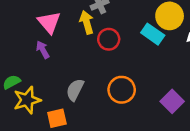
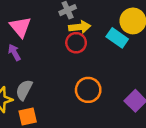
yellow arrow: (87, 22) -> (80, 27), moved, turned 100
gray semicircle: (75, 90) -> (24, 90), moved

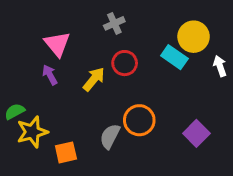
yellow arrow: (80, 27) -> (94, 79), moved, turned -45
gray semicircle: (24, 90) -> (110, 136), moved

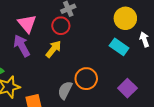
cyan rectangle: (174, 57) -> (119, 47), moved
red circle: (125, 63) -> (61, 26), moved
purple arrow: (50, 75) -> (22, 46), size x1.5

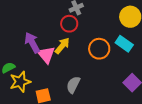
pink triangle: (27, 24) -> (46, 55), moved
orange circle: (86, 79) -> (99, 49), moved

